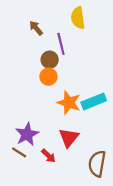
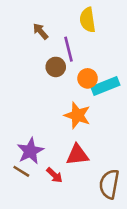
orange circle: (48, 77) -> (88, 78), moved
cyan rectangle: (94, 101) -> (105, 86), moved
red triangle: (69, 138) -> (77, 155), turned 45

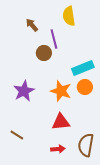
orange circle: (88, 78) -> (85, 87), moved
purple star: (30, 151) -> (24, 91), moved
red arrow: (54, 175) -> (58, 149), moved, turned -48

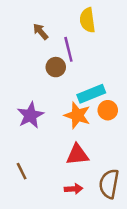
cyan rectangle: (83, 68) -> (91, 94), moved
brown line: (17, 135) -> (22, 171), turned 32

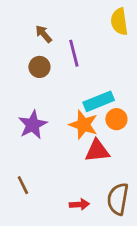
yellow semicircle: (87, 20) -> (119, 22), moved
brown circle: (56, 67) -> (39, 67), moved
red triangle: (77, 155) -> (97, 151), moved

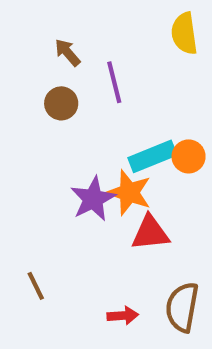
orange circle: (116, 119) -> (189, 156), moved
purple star: (33, 125) -> (93, 199), moved

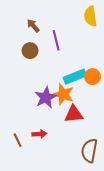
red arrow: (123, 316) -> (39, 134), moved

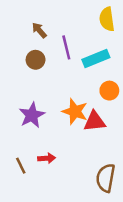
cyan rectangle: (75, 77) -> (96, 59), moved
purple star: (46, 97) -> (32, 115), moved
red triangle: (74, 114) -> (95, 121), moved

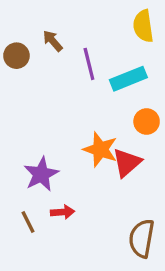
brown circle: (36, 60) -> (16, 56), moved
purple star: (32, 115) -> (41, 174), moved
red triangle: (95, 121) -> (127, 163), turned -35

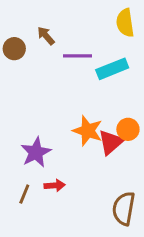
purple line: (89, 64) -> (78, 56), turned -76
orange circle: (147, 122) -> (128, 129), moved
brown line: (28, 222) -> (24, 194), turned 48

